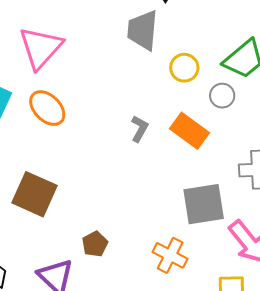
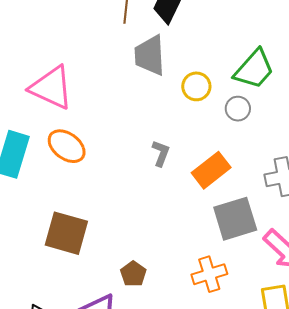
pink triangle: (41, 48) -> (51, 87), turned -39
orange rectangle: (190, 131) -> (211, 170), moved, turned -66
orange cross: (170, 255) -> (209, 274), turned -36

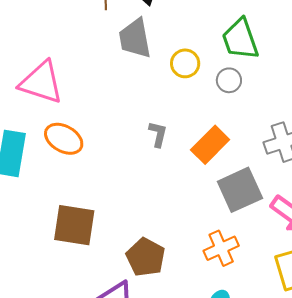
green trapezoid: (254, 69) -> (240, 39), turned 126
brown pentagon: (133, 274) -> (146, 257), size x1.5

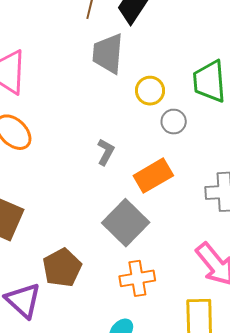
gray circle: (229, 80) -> (174, 122), moved
gray square: (240, 190) -> (126, 223), moved, turned -36

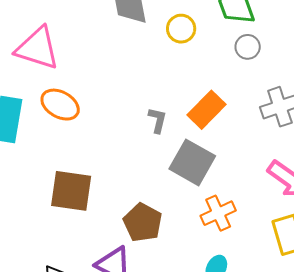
gray circle: (174, 122) -> (248, 47), moved
gray L-shape: (106, 152) -> (158, 120), moved

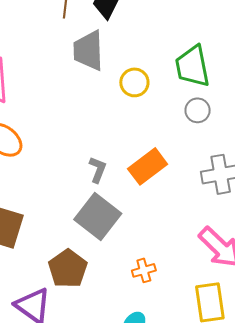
gray square: (192, 162) -> (98, 217), moved
orange cross: (218, 213) -> (144, 270), size x0.7

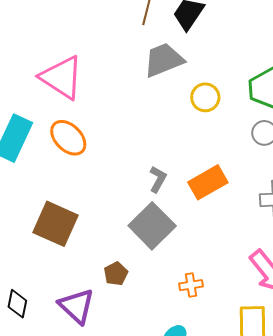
gray trapezoid: (88, 51) -> (164, 60), turned 63
brown pentagon: (68, 269) -> (116, 274), size x0.6

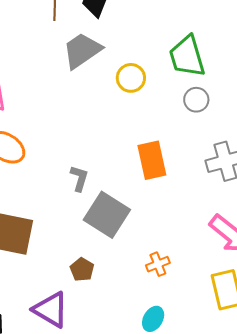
gray L-shape: (158, 179) -> (79, 178), moved
orange rectangle: (208, 182) -> (152, 160), turned -60

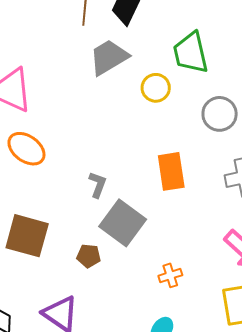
green trapezoid: (187, 56) -> (191, 53), moved
gray circle: (196, 100) -> (220, 114), size x1.4
brown pentagon: (82, 269) -> (89, 256), moved, turned -30

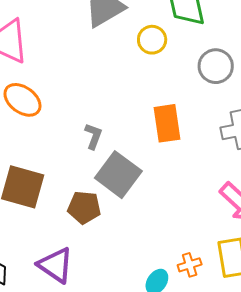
brown pentagon: (89, 256) -> (84, 207), size x1.4
orange cross: (170, 275) -> (190, 265), moved

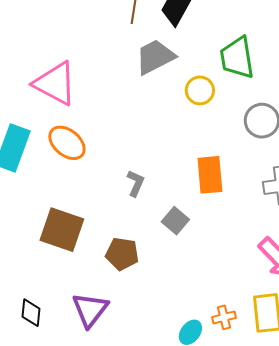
gray square: (118, 175) -> (175, 221), moved, size x0.6
purple triangle: (56, 265) -> (90, 310), turned 30

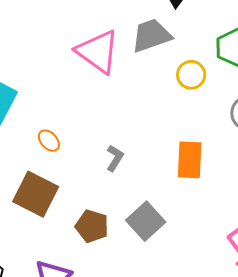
pink triangle: (55, 83) -> (98, 52), moved
orange ellipse: (67, 143) -> (49, 141), moved, size x0.6
gray square: (175, 221) -> (146, 221), moved, size x1.4

